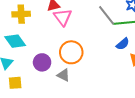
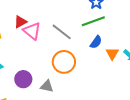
gray line: (106, 15) -> (62, 32), moved
orange circle: (71, 52) -> (64, 62), moved

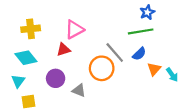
red triangle: (20, 22) -> (63, 50), moved
pink triangle: (32, 31) -> (74, 29), turned 42
gray line: (62, 32) -> (115, 52), moved

